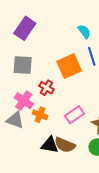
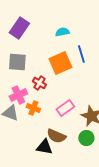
cyan semicircle: (84, 32) -> (62, 32), moved, turned -64
pink cross: (24, 101) -> (18, 95), turned 30
black triangle: (50, 145) -> (44, 147), moved

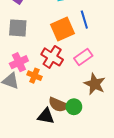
red cross: (39, 83) -> (52, 57), moved, size x1.5
pink rectangle: (65, 108) -> (83, 57), moved
green circle: (86, 138) -> (74, 107), moved

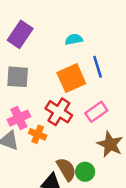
brown semicircle: (58, 105) -> (66, 169), turned -144

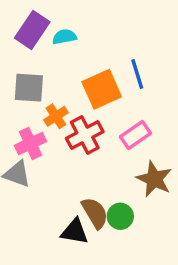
cyan semicircle: (74, 39) -> (64, 37), moved
red cross: (59, 112) -> (85, 135), turned 30
orange cross: (38, 134) -> (56, 116), moved, turned 35

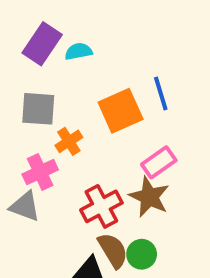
red cross: (85, 135) -> (101, 206), moved
brown star: (154, 179) -> (149, 197), moved

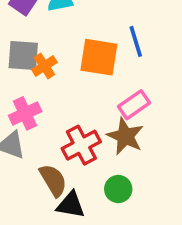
orange square: (121, 111) -> (99, 57), turned 33
orange cross: (69, 141) -> (44, 66), moved
brown semicircle: (113, 250) -> (53, 180), moved

